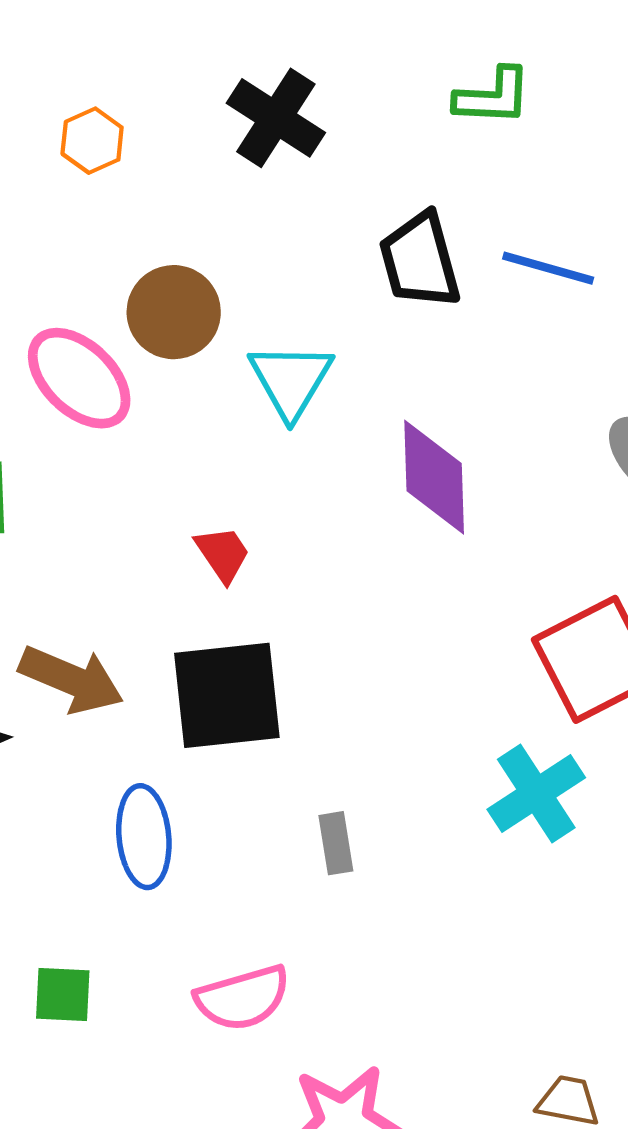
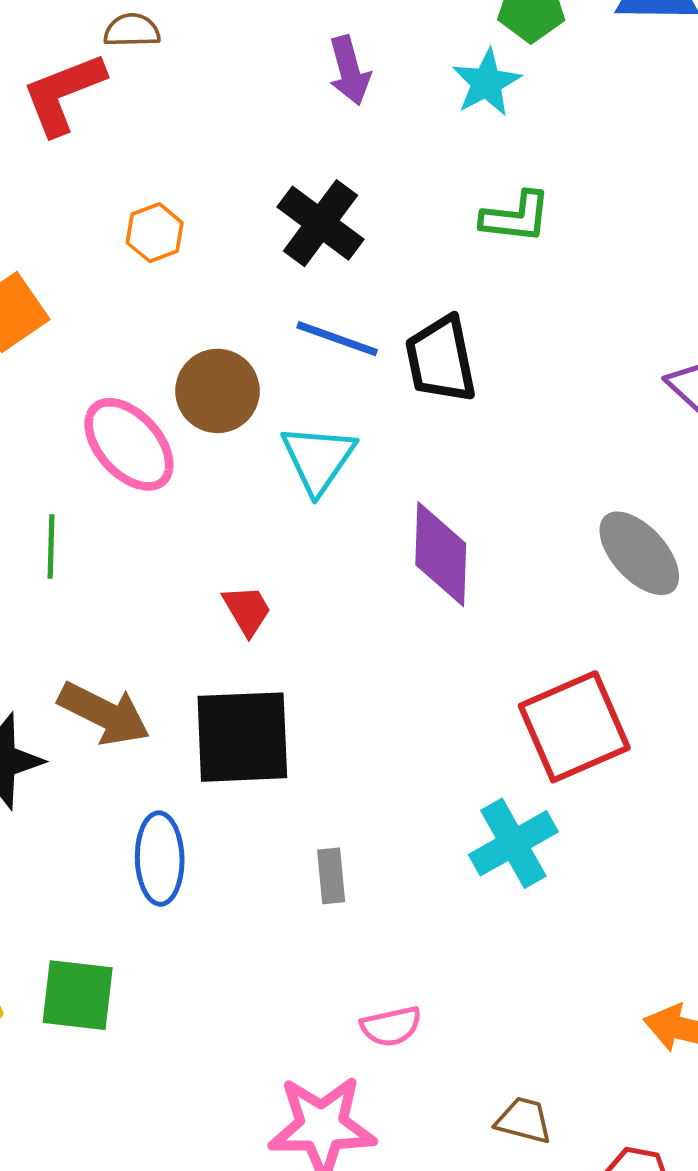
blue line: (548, 268) -> (337, 339), moved
green square: (63, 995) -> (78, 995), size x1.4
pink semicircle: (243, 998) -> (391, 1026), moved, size x0.7

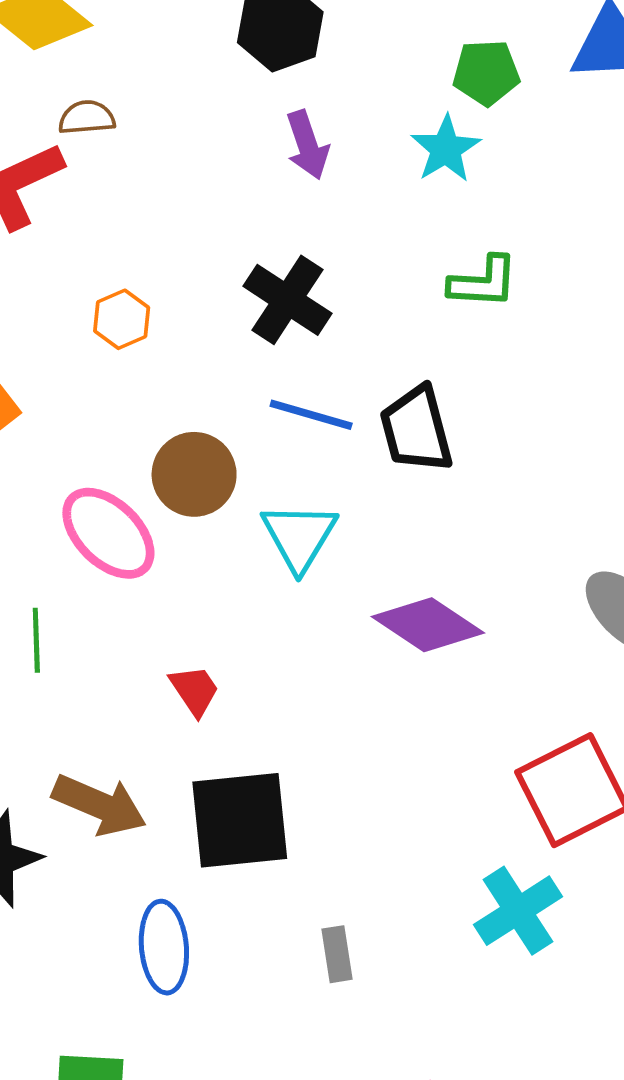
purple diamond: (441, 554) -> (428, 625), turned -55
red trapezoid: (247, 610) -> (195, 690), moved

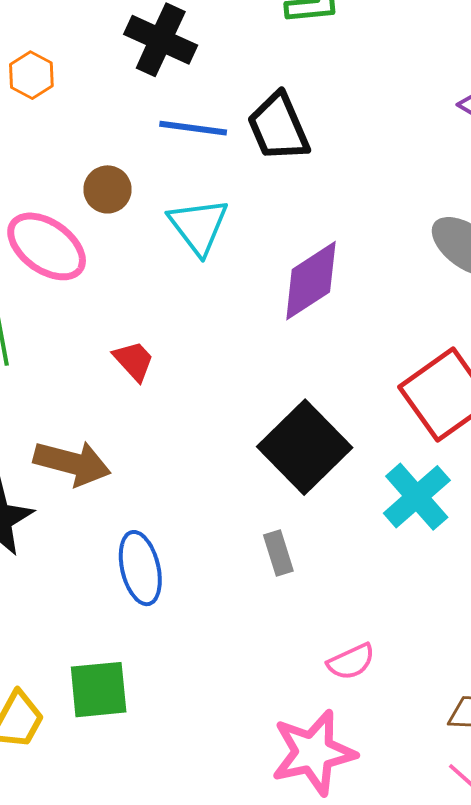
brown circle: (194, 474) -> (107, 189), size x0.7
purple diamond: (428, 625) -> (311, 281), turned -58
black square: (240, 820) -> (305, 447), moved, turned -30

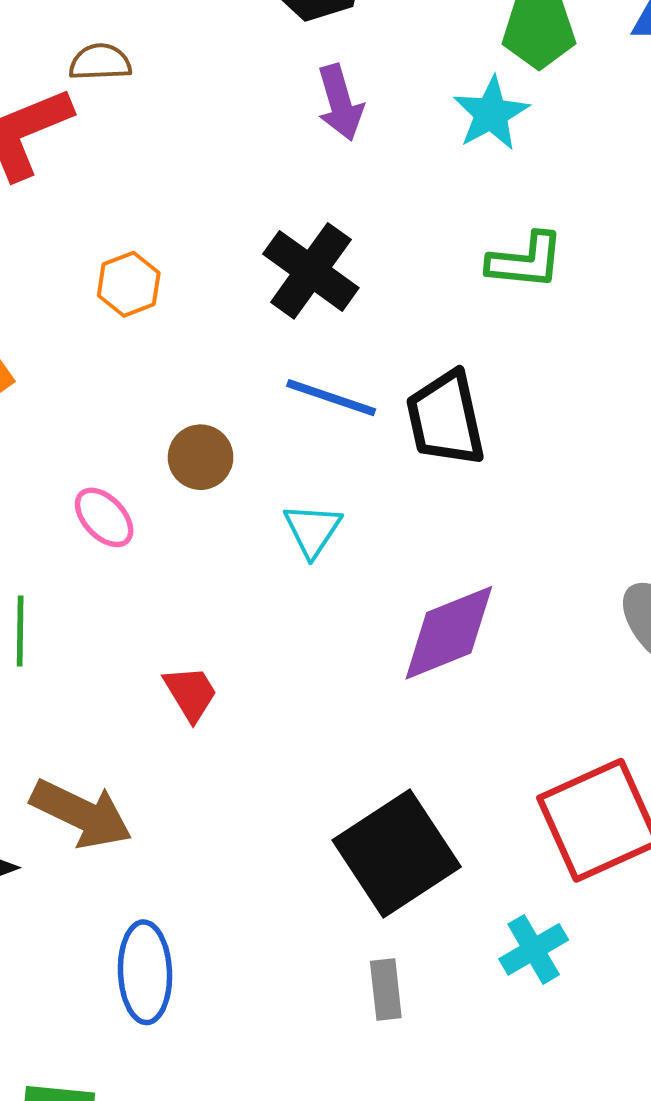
cyan triangle: (198, 226) -> (312, 530), size x0.7
pink ellipse: (47, 246) -> (104, 517), size x0.6
cyan cross: (417, 497) -> (534, 949), size x0.7
gray rectangle: (278, 553) -> (386, 989), moved

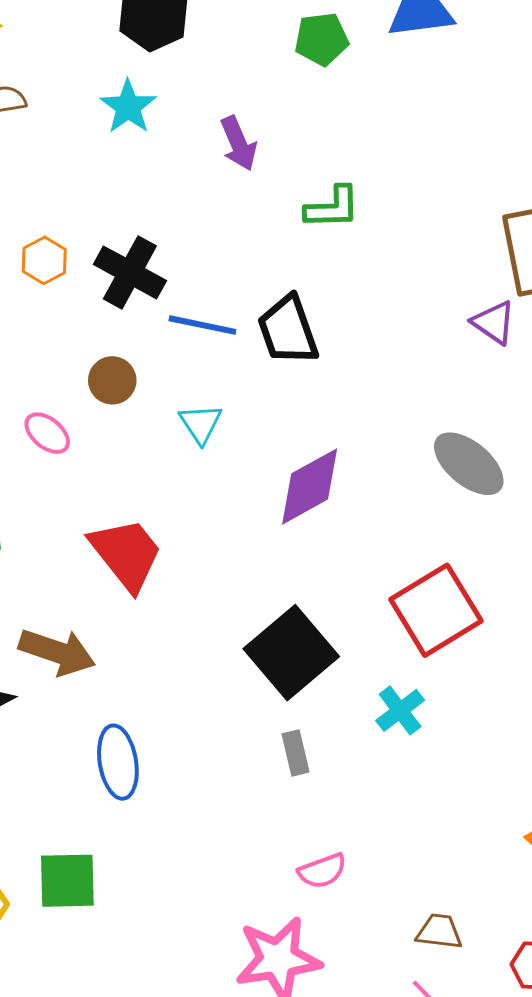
purple arrow: (340, 103) -> (239, 143), moved
cyan star: (491, 114) -> (128, 107), moved
black cross: (311, 271) -> (130, 272), moved
red trapezoid: (191, 693) -> (126, 554), size x1.8

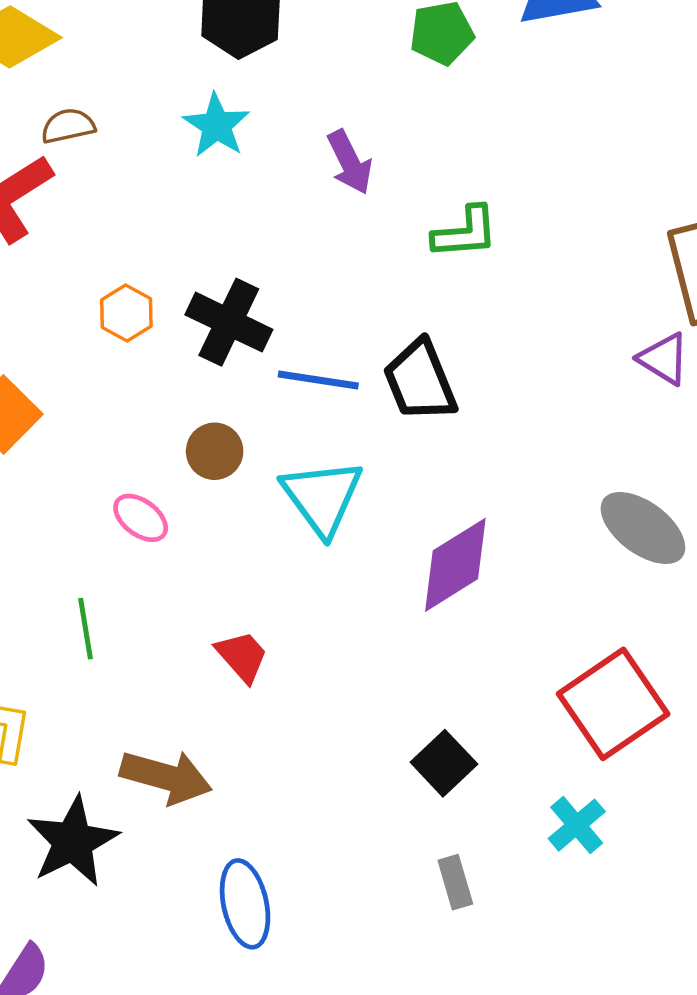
cyan triangle: (201, 424) -> (322, 497), size x1.6
red trapezoid: (126, 554) -> (242, 656), size x0.6
black square: (291, 653) -> (444, 763), size x0.6

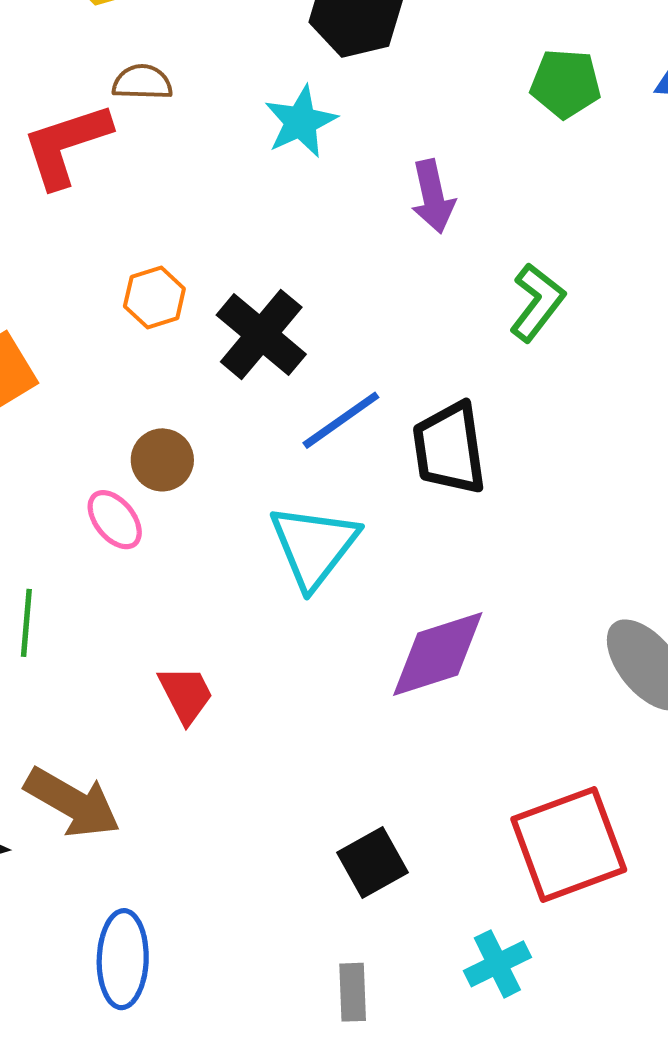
green L-shape: (465, 232) -> (537, 302), turned -62
blue line: (318, 380) -> (341, 420), turned -58
brown circle: (215, 451) -> (162, 460), moved

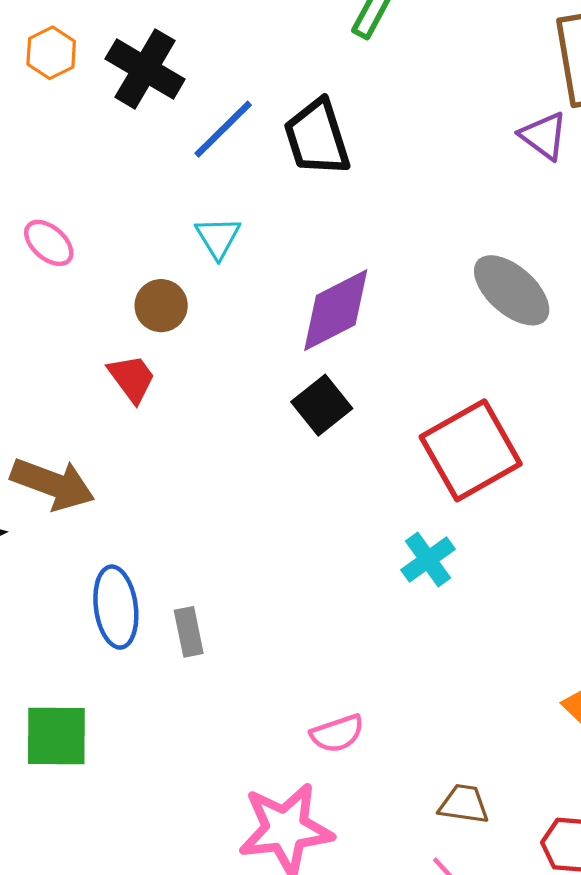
brown circle: (162, 460) -> (161, 306), moved
cyan triangle: (314, 546) -> (218, 237), size x0.6
black square: (372, 862) -> (322, 405), moved
gray rectangle: (353, 992) -> (189, 632), moved

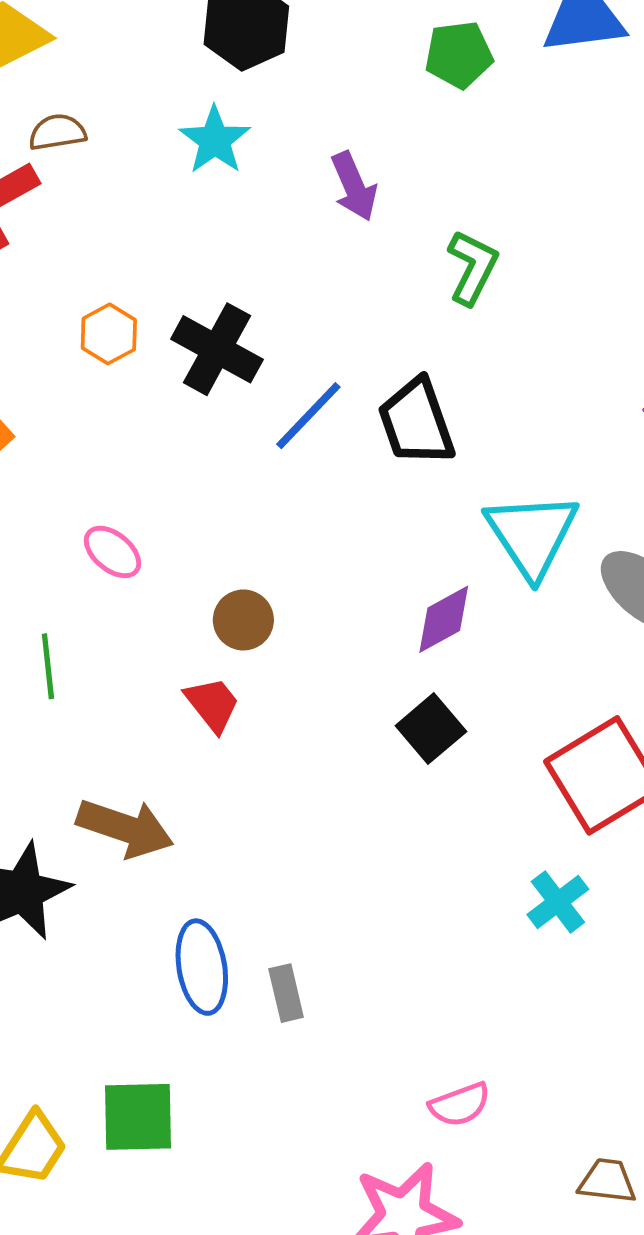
cyan triangle: (218, 237) -> (532, 535), moved, size x1.8
purple diamond: (336, 310) -> (444, 619), size x0.7

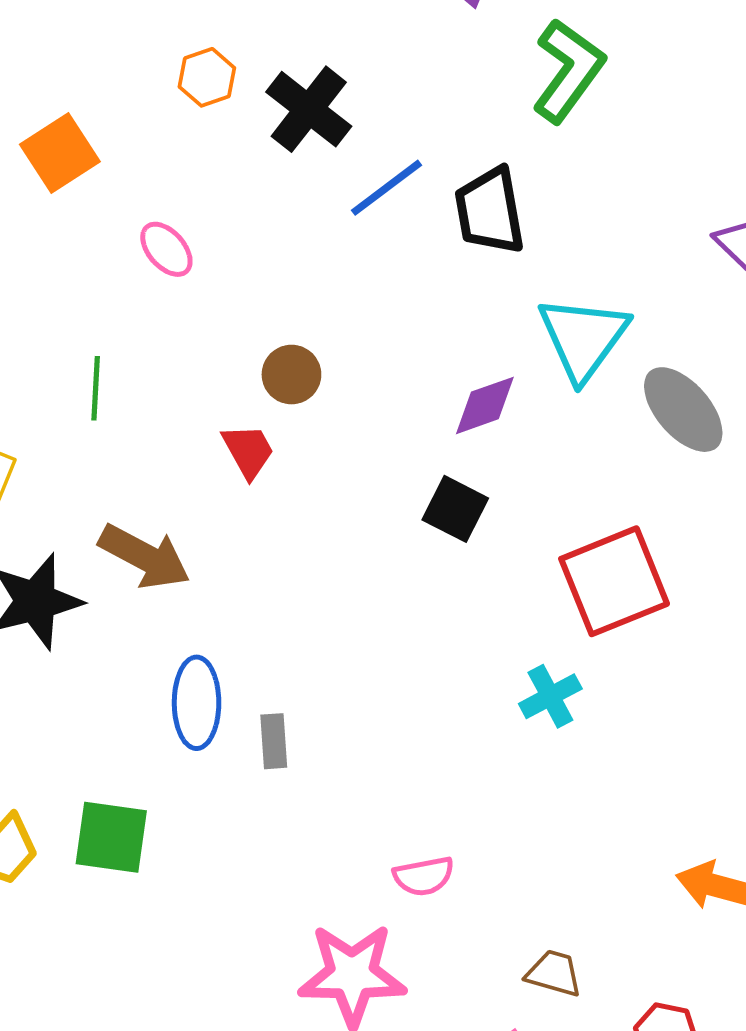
green L-shape: (472, 267) -> (568, 71), size x1.4
pink ellipse: (112, 552) -> (166, 249), moved
black square: (431, 729) -> (455, 509), turned -32

